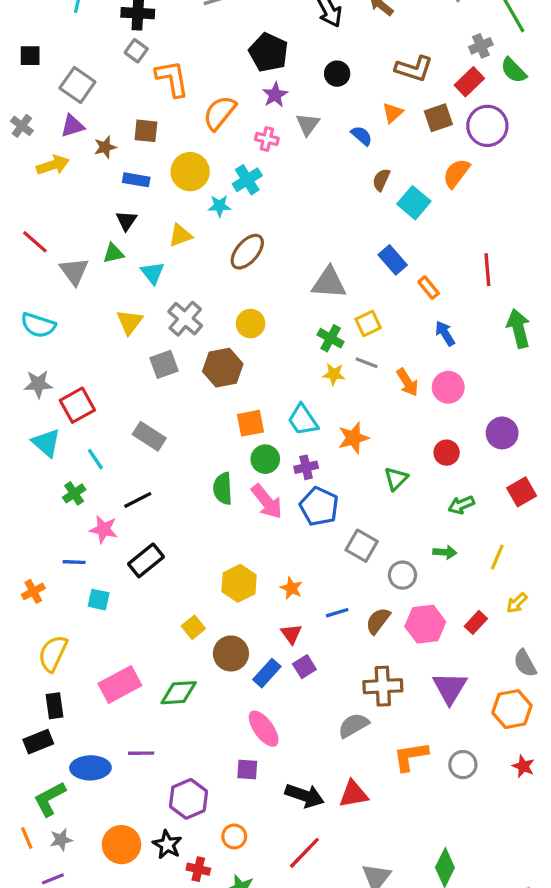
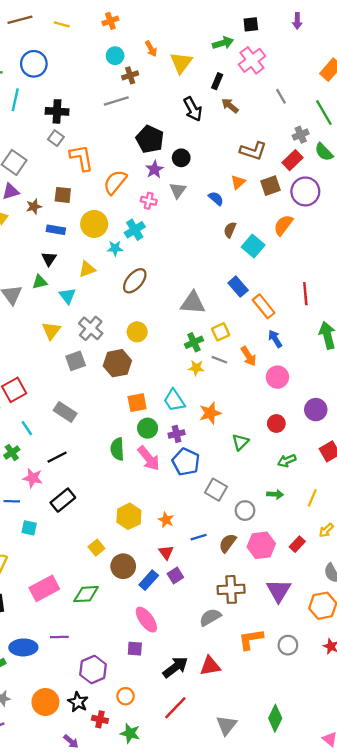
black circle: (337, 74) -> (181, 158), moved
orange rectangle: (429, 288) -> (264, 306), size x1.5
green cross: (331, 338) -> (194, 342), turned 36
orange arrow: (407, 382) -> (248, 356), moved
black arrow: (304, 796) -> (175, 667), turned -56

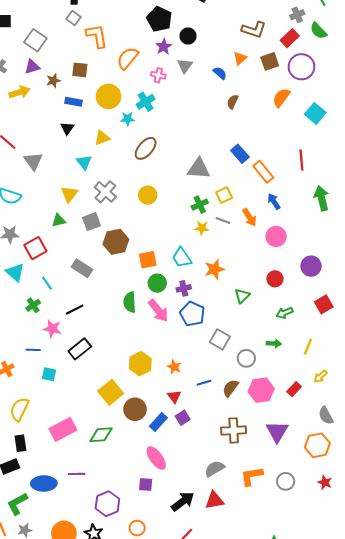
cyan square: (253, 246) -> (315, 113), moved
green triangle: (40, 282) -> (59, 221), moved
brown hexagon: (117, 363) -> (116, 242), moved
yellow square: (96, 548) -> (111, 392), size x1.6
gray semicircle: (210, 617) -> (215, 469), moved

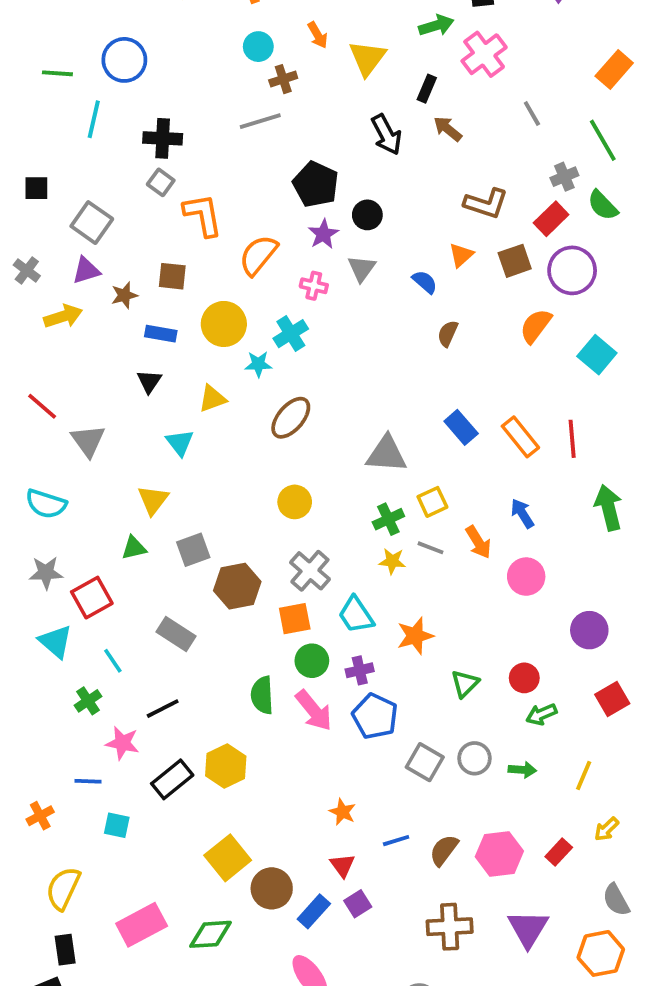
orange rectangle: (263, 172) -> (520, 437), moved
gray cross: (105, 192) -> (310, 571), moved
red circle: (275, 279) -> (524, 678), moved
gray circle: (246, 358) -> (474, 758), moved
yellow hexagon: (140, 364) -> (226, 766), moved

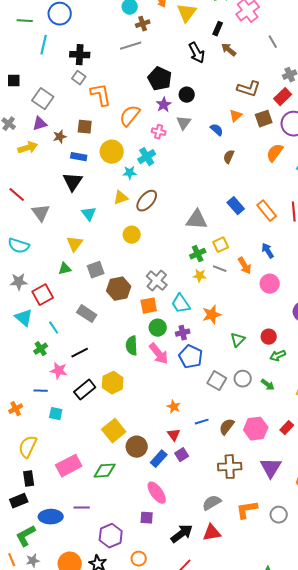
black triangle: (149, 381) -> (73, 182), size x1.5
yellow triangle: (212, 399) -> (121, 198), moved
yellow circle: (295, 502) -> (132, 235), moved
green arrow: (522, 770) -> (268, 385), turned 32

